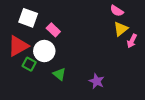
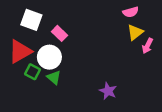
pink semicircle: (117, 11) -> (131, 12), turned -48
green triangle: (59, 74) -> (54, 77), moved

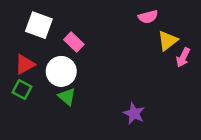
pink semicircle: (131, 12) -> (148, 17), moved
red triangle: (20, 51) -> (25, 64), size x0.7
green square: (32, 72) -> (22, 90), moved

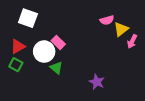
pink semicircle: (148, 17) -> (107, 20), moved
pink rectangle: (74, 42) -> (58, 42), moved
green triangle: (67, 97) -> (56, 68), moved

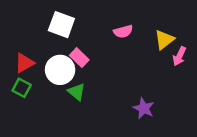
white square: (28, 18) -> (61, 25), moved
pink semicircle: (107, 20) -> (123, 31), moved
purple star: (97, 82) -> (144, 108), moved

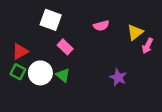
white circle: (60, 70) -> (40, 73), moved
purple star: (144, 108) -> (118, 77), moved

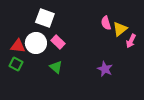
pink semicircle: (101, 26) -> (106, 23), moved, turned 88
red triangle: (20, 51) -> (18, 46), turned 35
white circle: (40, 73) -> (36, 43), moved

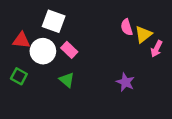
red triangle: (18, 46) -> (21, 40), moved

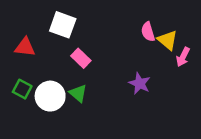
yellow triangle: (143, 34) -> (168, 40), turned -42
white circle: (43, 51) -> (50, 96), moved
purple star: (125, 82) -> (140, 83), moved

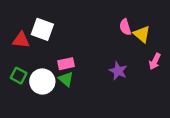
white square: (63, 25) -> (42, 29), moved
pink arrow: (183, 57) -> (155, 61), moved
pink rectangle: (81, 58) -> (66, 64), moved, turned -56

